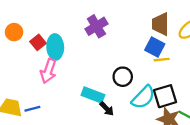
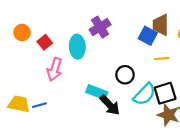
cyan ellipse: (55, 47) -> (77, 47), moved
blue square: (155, 47) -> (148, 36), moved
black arrow: (107, 109) -> (110, 105), size x1.5

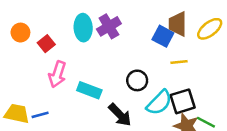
cyan ellipse: (77, 47) -> (83, 28), moved
cyan rectangle: (97, 92) -> (89, 90), moved

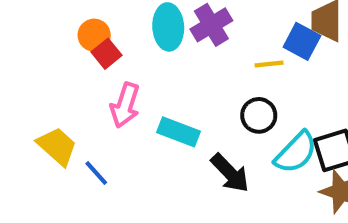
orange circle: (20, 33) -> (94, 35), moved
yellow line: (179, 62) -> (269, 64), moved
yellow trapezoid: (17, 114) -> (57, 146), moved, turned 30
blue line: (40, 115) -> (96, 173), turned 63

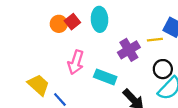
purple cross: (211, 25) -> (129, 50), moved
red square: (106, 54) -> (72, 22), moved
black circle: (259, 115) -> (163, 69), moved

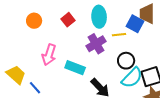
cyan ellipse: (99, 19) -> (99, 17), moved
red square: (72, 22) -> (68, 20), moved

